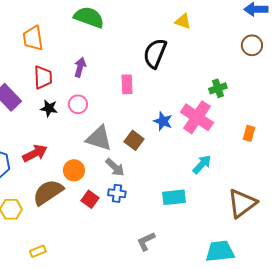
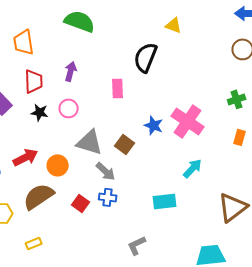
green cross: (218, 88) -> (237, 99), moved
orange circle: (74, 170) -> (58, 165), moved
yellow rectangle: (38, 251) -> (34, 243), moved

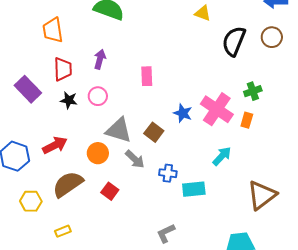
black semicircle: (146, 57) -> (234, 41), moved
green cross: (237, 99) -> (253, 91), moved
orange rectangle: (240, 137) -> (247, 120), moved
orange circle: (58, 165) -> (98, 153), moved
blue cross: (108, 197) -> (168, 173), moved

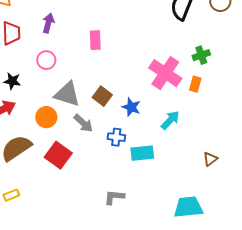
black star: (69, 100) -> (12, 81), moved
blue star: (183, 113) -> (131, 107), moved
red square: (110, 191) -> (58, 155), size x1.5
brown triangle: (262, 195) -> (210, 159), size x0.5
gray L-shape: (166, 233) -> (114, 197), turned 30

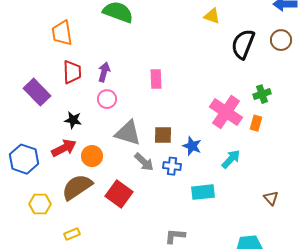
purple arrow: (48, 23) -> (104, 72), moved
brown square: (102, 96) -> (163, 135), turned -36
orange circle: (46, 117) -> (92, 156), moved
blue cross: (116, 137) -> (172, 166), moved
brown triangle: (210, 159) -> (271, 198), turned -35

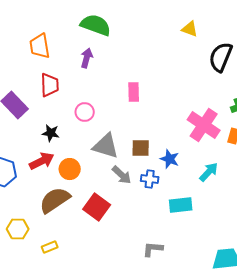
purple arrow: (104, 72) -> (87, 58), moved
yellow hexagon: (40, 204) -> (18, 229), moved

